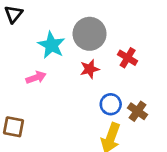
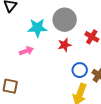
cyan star: (52, 45) -> (37, 28), turned -30

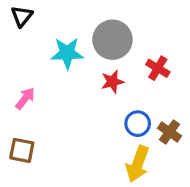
pink arrow: (26, 51) -> (25, 98), moved, turned -32

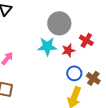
cyan star: (67, 53) -> (47, 46), moved
red star: (112, 82) -> (68, 50), moved

